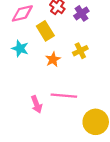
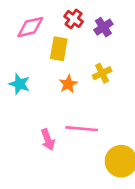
yellow rectangle: (45, 31) -> (59, 49), turned 42
cyan star: (20, 48) -> (19, 84), moved

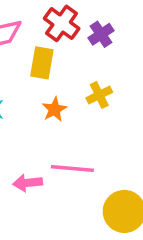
red cross: (74, 19) -> (62, 23), size x1.4
pink arrow: (48, 140) -> (28, 183), turned 105

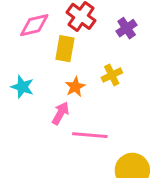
purple cross: (101, 34) -> (127, 28), moved
pink arrow: (28, 183) -> (61, 113), moved, turned 125

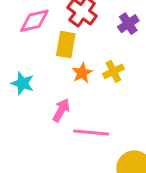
orange star: (75, 87) -> (82, 73), moved

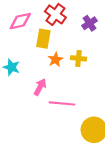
yellow cross: (113, 71) -> (78, 58), turned 32

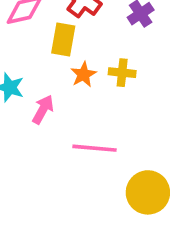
pink arrow: (40, 87) -> (43, 110), moved

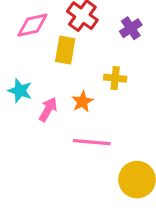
orange star: (83, 74) -> (82, 102), moved

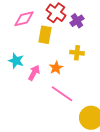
purple cross: (131, 28) -> (77, 21), moved
pink line: (92, 142) -> (62, 94), turned 30

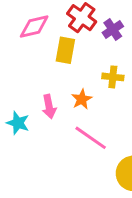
cyan star: (16, 61) -> (18, 123), moved
pink arrow: (34, 73) -> (49, 107), turned 140

